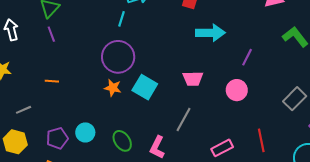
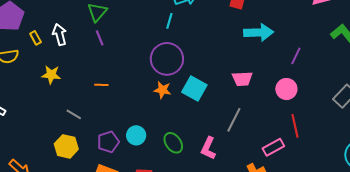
gray line: (24, 110) -> (74, 114), turned 56
red line: (261, 140) -> (295, 126), moved

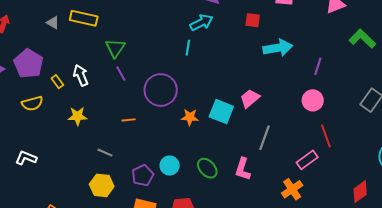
purple circle: (167, 59) -> (161, 90), moved
pink trapezoid: (242, 79) -> (250, 98), moved, turned 150

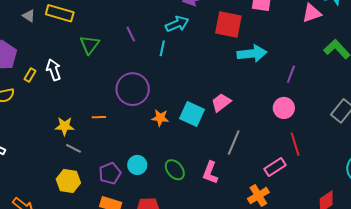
red square: (253, 20) -> (228, 24), size x1.8
purple line: (121, 74) -> (131, 34), moved
yellow rectangle: (57, 82) -> (30, 75), turned 64
yellow star: (78, 116) -> (65, 126), moved

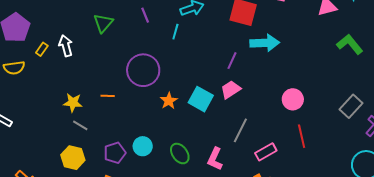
purple line: (291, 74) -> (232, 61), moved
orange star: (160, 118) -> (169, 101), turned 30
pink rectangle: (275, 167) -> (266, 152), moved

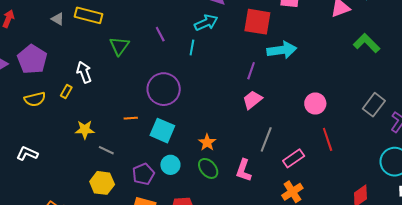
yellow rectangle: (42, 49) -> (66, 91), moved
cyan square: (201, 99) -> (162, 131), moved
orange star: (169, 101) -> (207, 142), moved
yellow star: (73, 103) -> (85, 130), moved

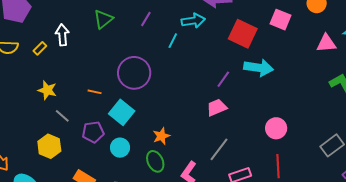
purple line: (160, 34) -> (146, 19), turned 42
purple pentagon: (143, 174) -> (93, 132), moved

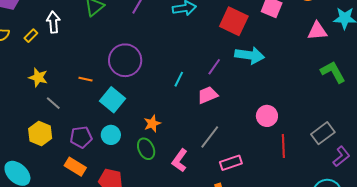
cyan line: (173, 41) -> (179, 79), moved
purple pentagon: (93, 132) -> (81, 137), moved
red line: (278, 166) -> (283, 146), moved

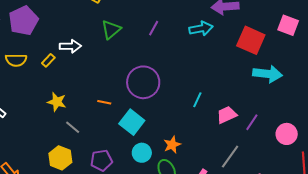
white arrow: (53, 22) -> (70, 46), turned 95
purple line: (214, 67) -> (252, 122), moved
cyan circle: (111, 135) -> (142, 153), moved

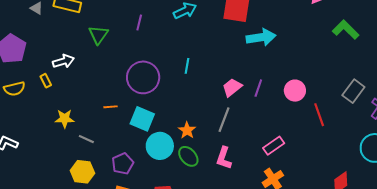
yellow rectangle: (48, 60) -> (46, 81), turned -56
cyan line: (197, 100) -> (187, 66), moved
cyan circle: (142, 153) -> (160, 146), size x1.4
gray line: (230, 157) -> (224, 120), moved

